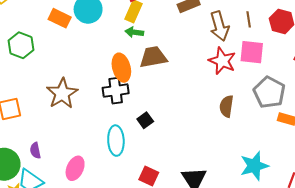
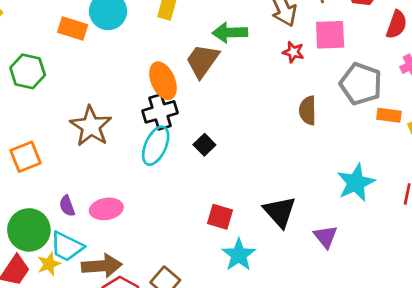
green arrow: (134, 32) -> (230, 33), moved, size x1.4
brown trapezoid: (153, 57) -> (202, 61), turned -36
red star: (222, 61) -> (293, 52), size x0.6
cyan ellipse: (116, 141) -> (156, 146), moved, turned 36
pink ellipse: (75, 168) -> (106, 209), moved, turned 65

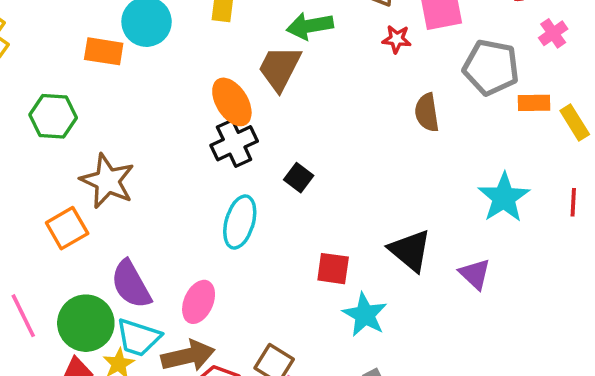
brown star: (91, 126) -> (107, 181), moved
cyan ellipse: (156, 146) -> (240, 222), moved
purple semicircle: (67, 206) -> (131, 284), size x1.8
pink ellipse: (106, 209) -> (199, 302), moved, turned -48

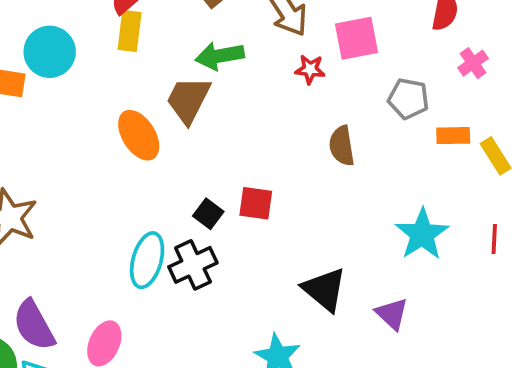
gray pentagon: (491, 67) -> (408, 99), size x0.7
black cross: (234, 143) -> (193, 265), moved
red square: (333, 269) -> (256, 203), moved

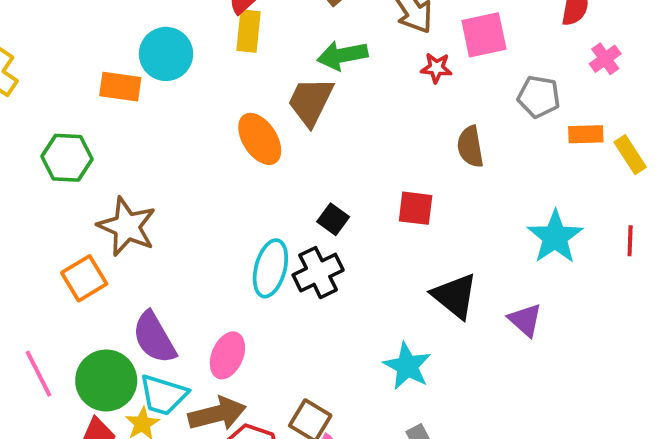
red square: (256, 203) -> (416, 208), moved

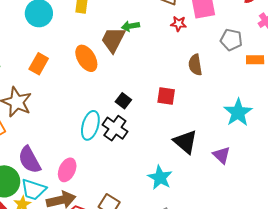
green arrow: (342, 55) -> (130, 26), moved, size x0.7
orange rectangle: (120, 87) -> (39, 64), moved, turned -70
black cross: (318, 273) -> (115, 128), turned -30

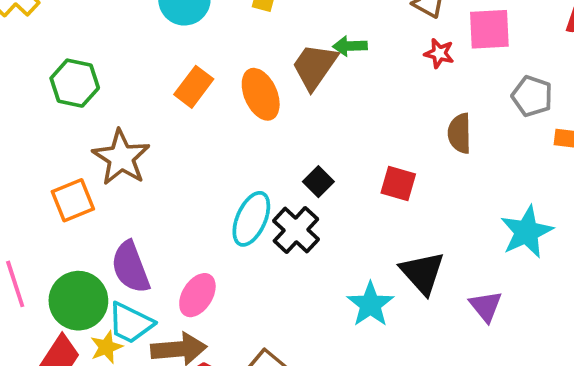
orange rectangle: (39, 64) -> (194, 87), moved
cyan star: (160, 178) -> (370, 304), moved

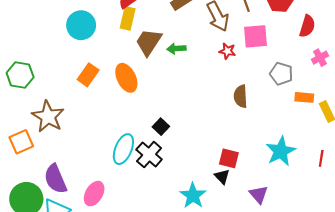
brown trapezoid: (315, 66) -> (149, 42), moved
red square: (398, 184) -> (229, 158), moved
black triangle: (422, 273) -> (222, 177), size x0.6

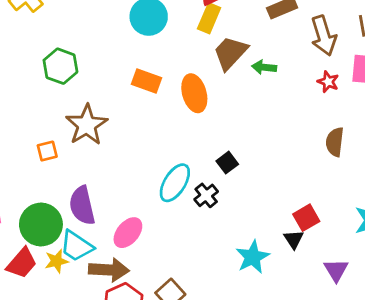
orange rectangle: (88, 75) -> (146, 81), turned 65
orange square: (21, 142) -> (47, 151), size x0.7
black cross: (149, 155) -> (206, 195), size x0.7
red square: (229, 158) -> (306, 218), turned 36

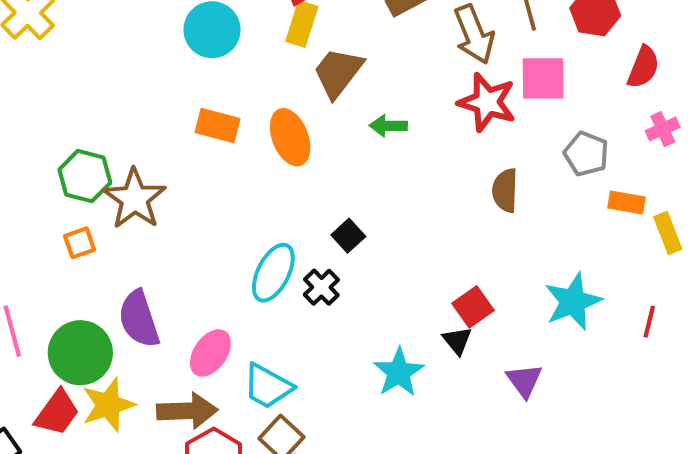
green hexagon: (60, 66) -> (85, 176), moved
green arrow: (264, 67) -> (388, 126), moved
red star: (328, 82) -> (487, 102), size x1.8
cyan trapezoid: (76, 246) -> (268, 386), moved
yellow star: (56, 261) -> (108, 405), size x1.5

